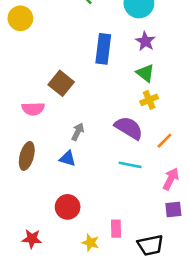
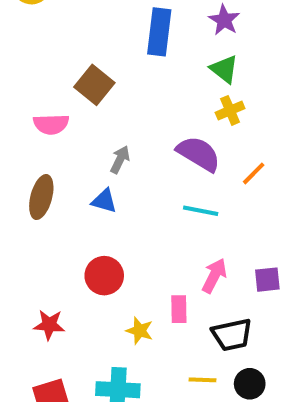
pink arrow: (171, 179) -> (214, 276), moved

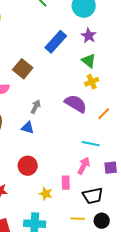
blue rectangle: (159, 32) -> (56, 42), turned 35
cyan line: (201, 211) -> (91, 144), moved

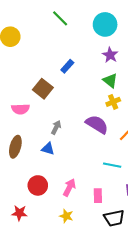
blue rectangle: (56, 42) -> (67, 66), moved, size x0.6
red circle: (28, 166) -> (38, 185), moved
pink arrow: (84, 166) -> (69, 187), moved
pink rectangle: (66, 183) -> (98, 196), moved

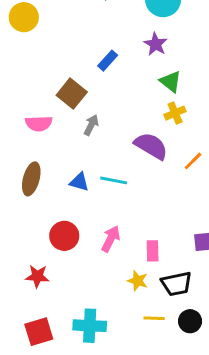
purple star: (110, 55) -> (156, 44), moved
gray arrow: (56, 127) -> (91, 125), moved
cyan line: (112, 165) -> (114, 180), moved
yellow star: (66, 216) -> (138, 281), moved

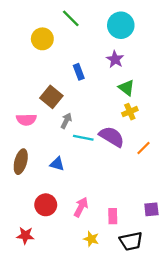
yellow circle: (24, 17) -> (42, 39), moved
blue rectangle: (108, 61) -> (79, 72), turned -63
cyan line: (114, 180) -> (83, 138), moved
yellow star: (138, 281) -> (91, 239), moved

